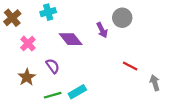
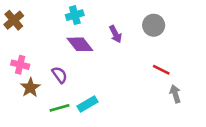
cyan cross: (48, 12) -> (75, 15), moved
gray circle: (122, 18) -> (154, 25), moved
pink cross: (28, 44) -> (20, 65), moved, turned -32
red line: (130, 66) -> (161, 70), moved

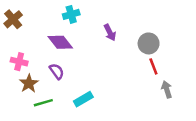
gray circle: (154, 25) -> (149, 43), moved
purple diamond: (80, 44) -> (60, 42), moved
red line: (161, 70) -> (153, 66), turned 42
green line: (60, 108) -> (43, 103), moved

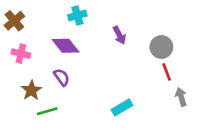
pink cross: (19, 62) -> (21, 54), moved
cyan rectangle: (83, 99) -> (122, 107), moved

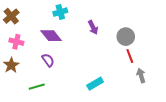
brown star: (31, 90) -> (11, 65), moved

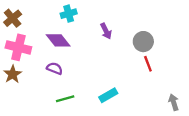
pink cross: (16, 42) -> (18, 47), size x1.5
purple semicircle: (48, 60) -> (55, 68), turned -32
gray arrow: (141, 75) -> (174, 102), moved
green line: (37, 87) -> (65, 99), moved

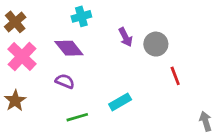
gray circle: (143, 42) -> (156, 44), moved
pink cross: (18, 47) -> (22, 56), turned 30
brown star: (13, 74) -> (15, 101), moved
cyan rectangle: (108, 95) -> (120, 102), moved

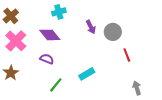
green line: (77, 117) -> (56, 85), turned -35
gray arrow: (206, 121) -> (137, 88), moved

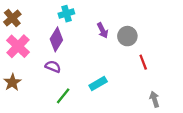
purple diamond: (50, 35) -> (56, 39), turned 70

